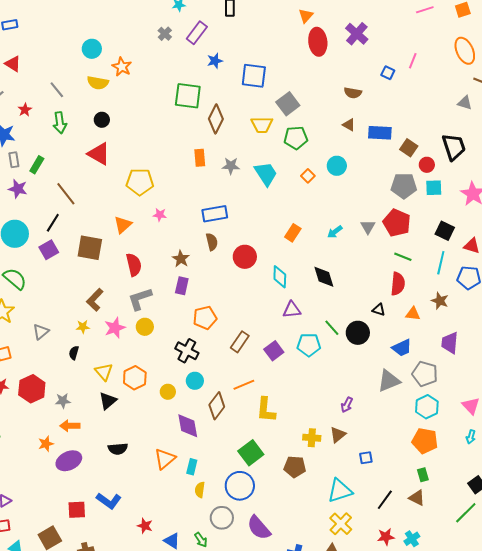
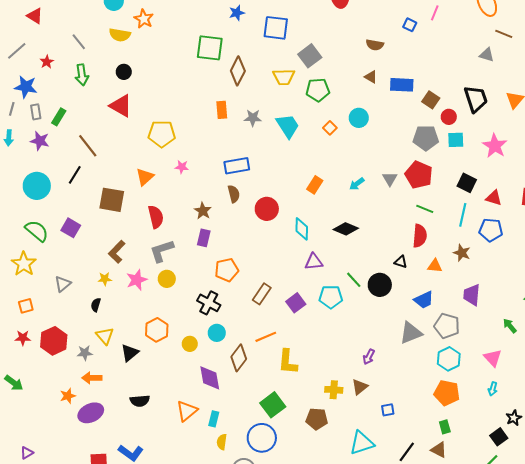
purple square: (49, 250) -> (71, 228), moved, turned -30
black diamond: (324, 277) -> (346, 229), turned -50
yellow triangle: (104, 372) -> (105, 336), moved

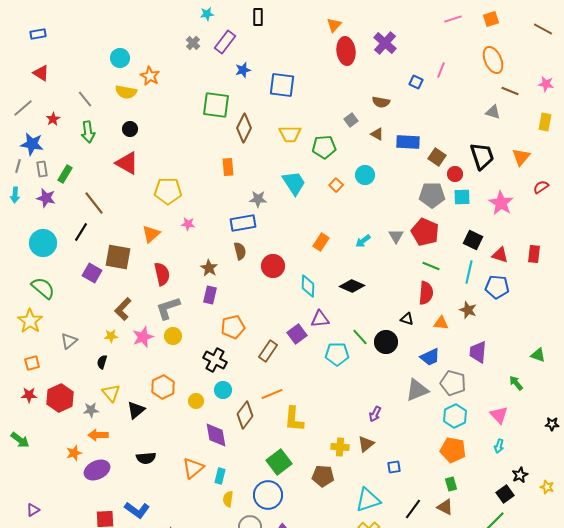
gray square: (310, 56) -> (351, 120), moved, size x0.6
gray star: (253, 118) -> (258, 199), moved
purple square: (71, 228) -> (92, 273), moved
purple square: (296, 303) -> (297, 334), moved

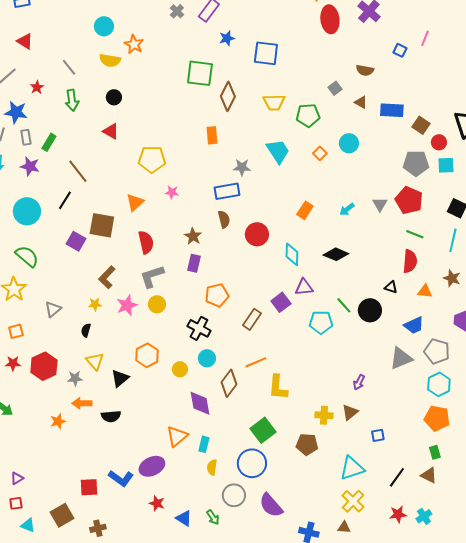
red triangle: (127, 163) -> (111, 131), size x0.7
black semicircle: (146, 458) -> (111, 416), moved
purple ellipse: (97, 470) -> (152, 466), moved

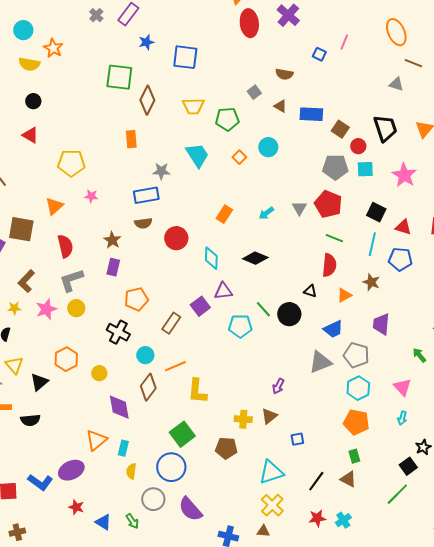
brown semicircle: (224, 219) -> (143, 223), turned 96
orange triangle: (425, 291) -> (344, 295), turned -35
cyan circle: (207, 358) -> (145, 355), moved

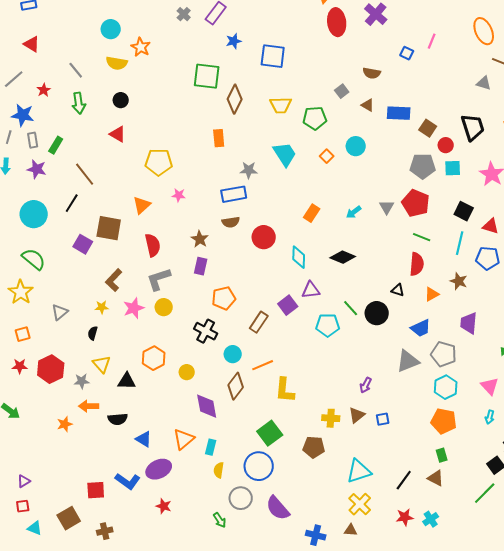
black triangle: (39, 382) -> (127, 381), turned 42
blue square: (297, 439) -> (383, 419), moved
blue triangle: (103, 522) -> (144, 439), moved

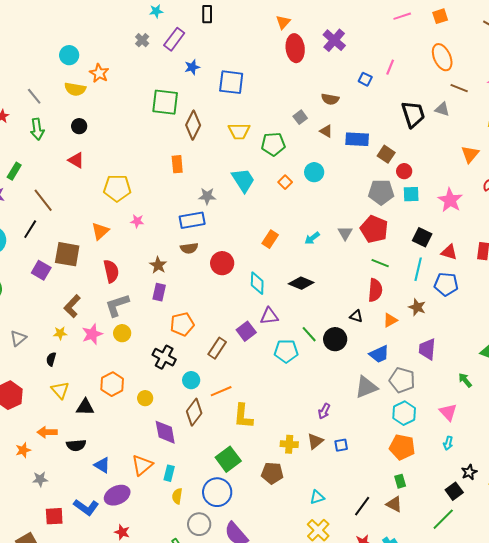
black trapezoid: (473, 127) -> (413, 114), moved
gray star: (82, 381) -> (40, 479), moved
cyan triangle: (359, 471) -> (317, 497), size x0.6

